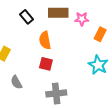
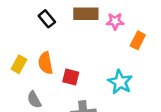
orange semicircle: (45, 40) -> (46, 63), moved
cyan star: (98, 65) -> (120, 82), moved

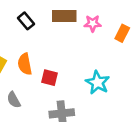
orange rectangle: (138, 40) -> (122, 33), moved

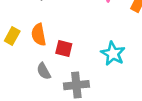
gray semicircle: (14, 100) -> (44, 71), moved

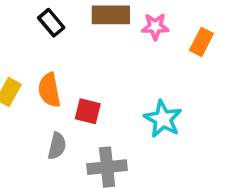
gray semicircle: (44, 71) -> (57, 146), turned -138

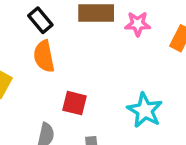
orange semicircle: (49, 90) -> (44, 56), moved

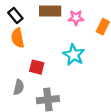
cyan star: (145, 110) -> (74, 55), moved

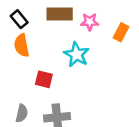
cyan star: (74, 55) -> (77, 55), moved
gray semicircle: (19, 87) -> (22, 113), moved

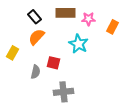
orange semicircle: (22, 45) -> (36, 37), turned 54
gray semicircle: (22, 113) -> (35, 72), moved

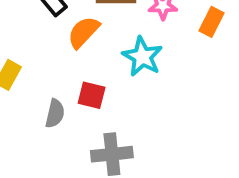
orange semicircle: (36, 37) -> (83, 32), moved

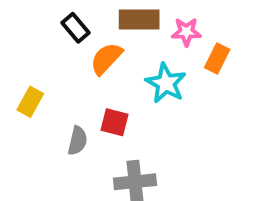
orange rectangle: (212, 22) -> (217, 59), moved

